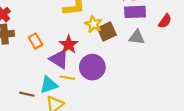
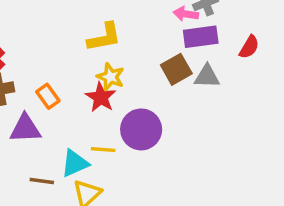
yellow star: (93, 24) -> (111, 77), moved
brown square: (107, 31) -> (176, 69), moved
purple triangle: (59, 59) -> (25, 129), moved, turned -30

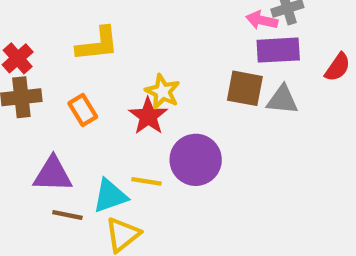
yellow L-shape: (104, 37) -> (98, 44), moved
brown square: (176, 69) -> (245, 88), turned 36
purple triangle: (25, 129) -> (53, 174), moved

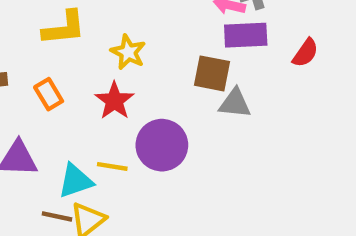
yellow star: (162, 92) -> (128, 52), moved
gray triangle: (282, 100) -> (235, 103), moved
brown line: (67, 215) -> (57, 216), moved

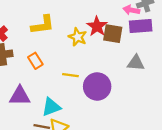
brown square: (212, 73) -> (113, 34), moved
red star: (114, 101) -> (97, 26), moved
yellow line: (112, 166) -> (70, 75), moved

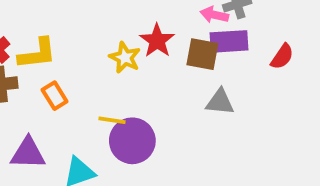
yellow L-shape: (43, 25) -> (37, 54), moved
brown square: (113, 34) -> (202, 54), moved
purple circle: (97, 86) -> (132, 141), moved

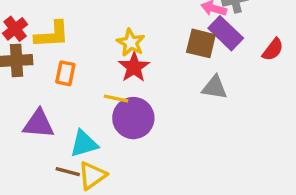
red star: (157, 41) -> (134, 67), moved
purple rectangle: (229, 41) -> (226, 33), turned 44
orange rectangle: (55, 96) -> (65, 73), turned 40

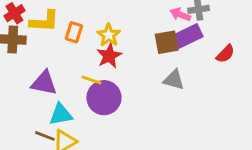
purple rectangle: (226, 33) -> (188, 36), turned -76
brown square: (201, 43) -> (167, 42), turned -30
orange rectangle: (65, 73) -> (74, 32), moved
purple triangle: (39, 124) -> (44, 83), moved

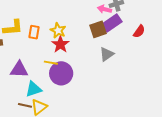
gray triangle: (174, 80) -> (107, 54), turned -42

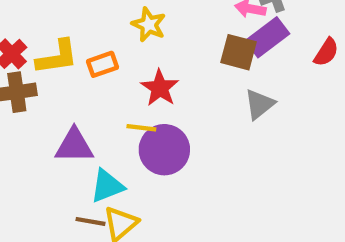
brown square: (98, 29) -> (238, 52), turned 36
yellow star: (58, 30) -> (149, 25), moved
orange rectangle: (34, 32) -> (102, 64), turned 64

